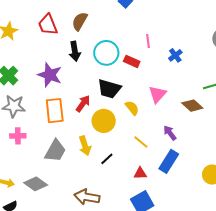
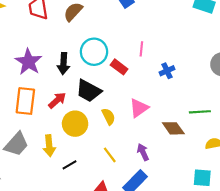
black arrow: (75, 51) -> (63, 64), moved

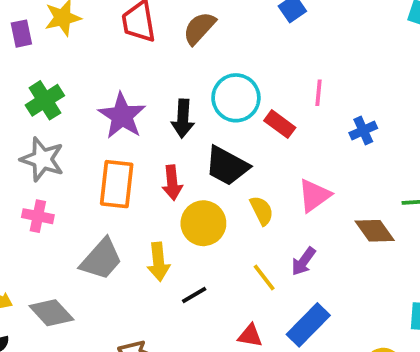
red arrow: (57, 100) -> (172, 183), turned 126
purple arrow: (143, 152) -> (304, 261), moved, turned -119

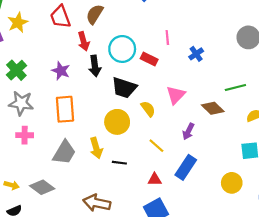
purple star: (122, 116) -> (61, 71), size x0.7
red arrow: (172, 183) -> (84, 41), moved
purple arrow: (304, 261) -> (188, 131), moved
black line: (194, 295) -> (119, 163), turned 48

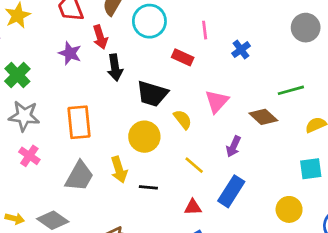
cyan circle: (122, 49) -> (149, 21), moved
purple star: (61, 71) -> (70, 53), moved
pink cross: (25, 135) -> (29, 156), turned 35

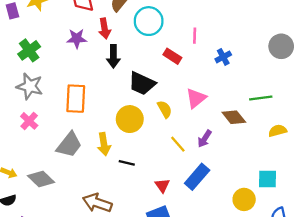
purple star: (70, 53) -> (77, 38), turned -30
yellow line: (194, 165) -> (178, 144), moved
cyan square: (311, 169) -> (268, 179), moved
red triangle: (193, 207) -> (162, 185), turned 49

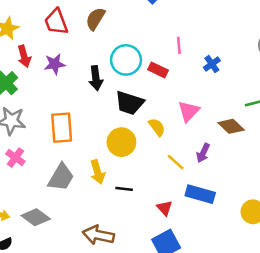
cyan circle: (149, 21) -> (126, 60), moved
red arrow: (105, 28) -> (24, 56), moved
blue rectangle: (197, 177) -> (200, 194), turned 72

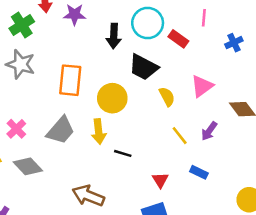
yellow circle: (121, 142) -> (112, 98), moved
pink cross: (15, 158) -> (16, 129), moved
blue rectangle: (200, 194) -> (199, 172), size x0.6

